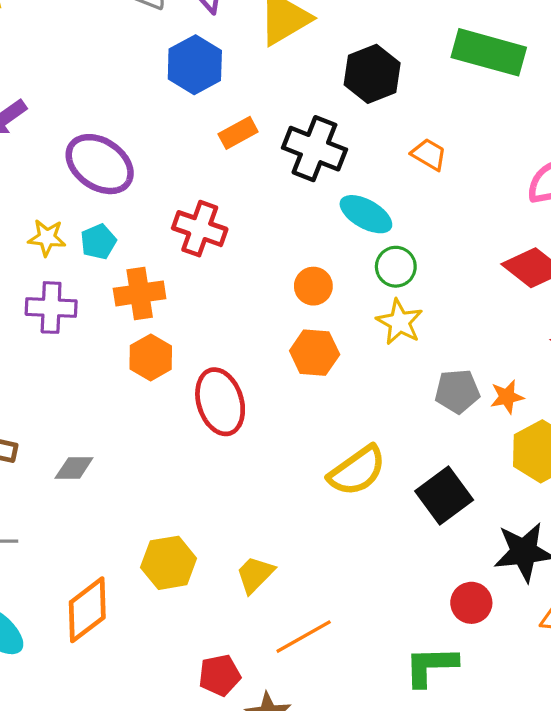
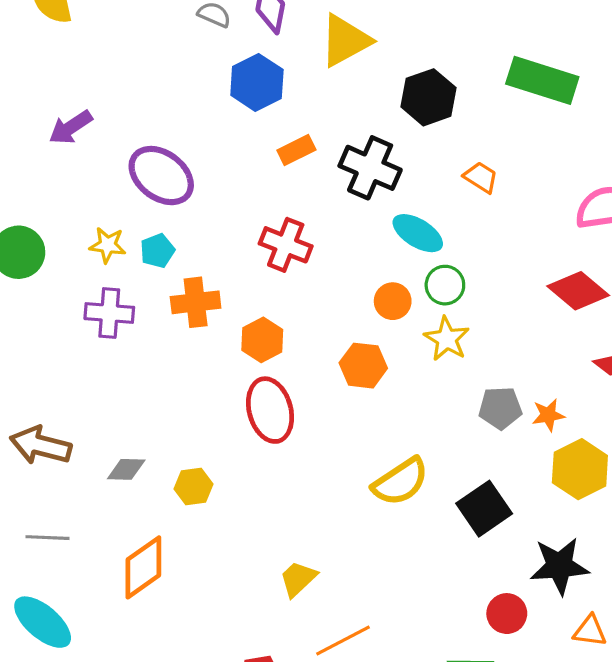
red cross: (200, 229) -> (286, 245), moved
orange circle: (313, 286) -> (393, 301), moved
orange hexagon: (151, 357) -> (262, 340), moved
yellow hexagon: (169, 563) -> (194, 486), moved, size x0.7
orange diamond: (87, 610) -> (143, 567), moved

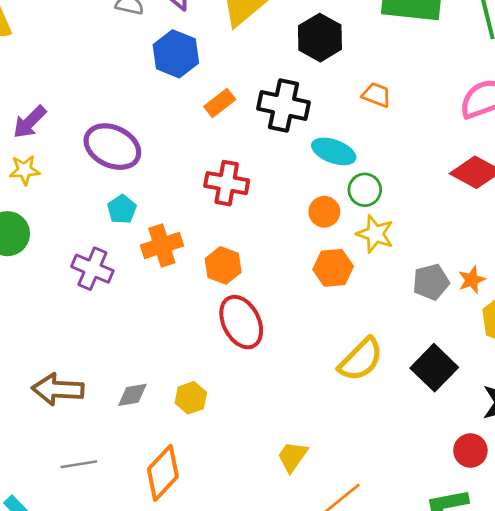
yellow star: (108, 245) -> (24, 170), moved
purple cross: (109, 313) -> (92, 269), turned 30
orange hexagon: (363, 366) -> (333, 268), moved

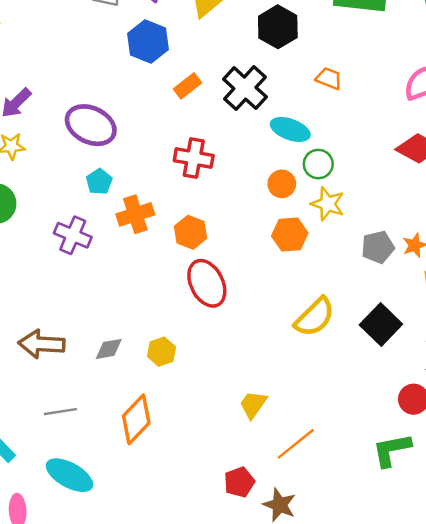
black cross: (283, 105) -> (245, 88), turned 30

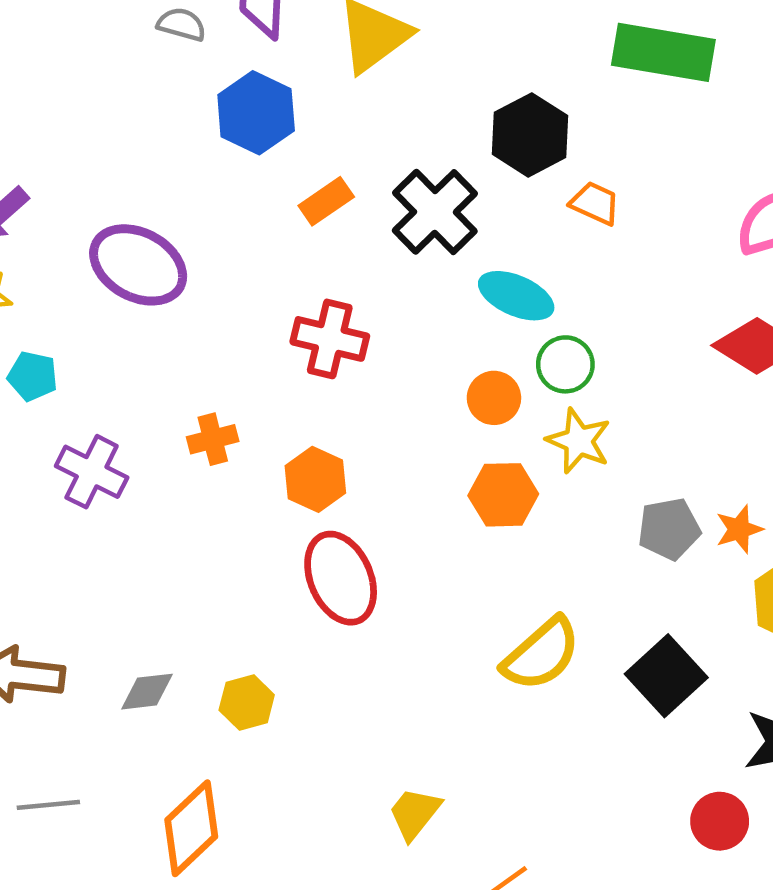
black hexagon: (278, 27) -> (530, 135), moved
cyan pentagon: (99, 182) -> (33, 376), moved, turned -30
orange cross: (135, 214) -> (213, 439), size x0.7

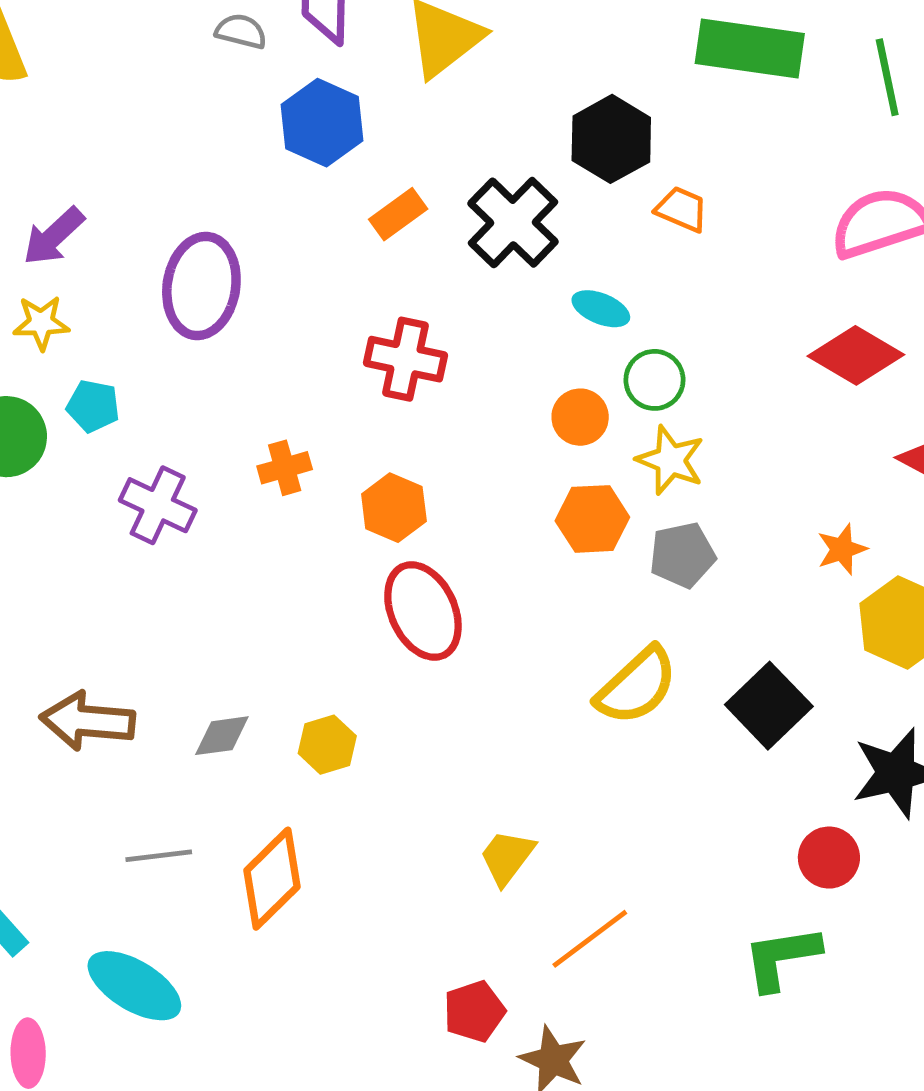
purple ellipse: (138, 265) -> (201, 286), turned 72
cyan ellipse: (516, 296) -> (601, 309), size x0.7
gray pentagon: (669, 529) -> (682, 555), moved
gray line: (48, 805) -> (159, 856), moved

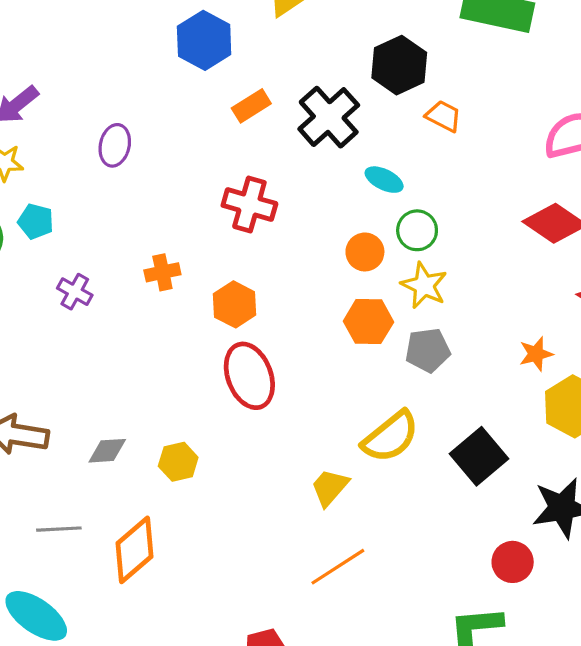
purple ellipse: (201, 286) -> (115, 145), size x0.6
purple cross: (158, 505) -> (75, 292), size x0.7
yellow trapezoid: (507, 857) -> (330, 487), moved
orange line: (590, 939) -> (338, 567), moved

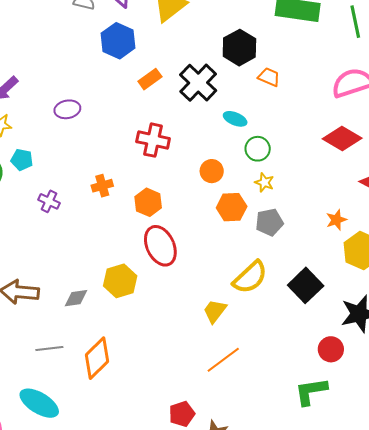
purple ellipse: (115, 145) -> (67, 109), turned 70
orange circle: (365, 252) -> (212, 171), moved
yellow star: (424, 285) -> (264, 182), size x0.7
yellow hexagon: (178, 462) -> (120, 281), moved, size x1.4

